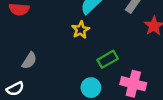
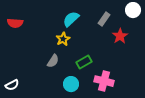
gray semicircle: (29, 61) -> (53, 61), moved

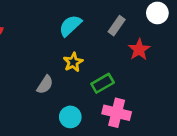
yellow star: (63, 39) -> (73, 62), moved
green rectangle: (84, 62) -> (103, 83), moved

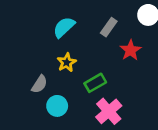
pink cross: (117, 113) -> (109, 111), turned 35
cyan circle: (70, 117) -> (57, 106), moved

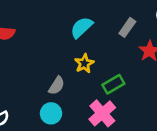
cyan circle: (57, 106) -> (51, 113), moved
pink cross: (109, 111) -> (102, 113), moved

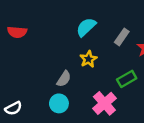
gray rectangle: (127, 27) -> (122, 37), moved
green rectangle: (113, 84) -> (127, 79), moved

